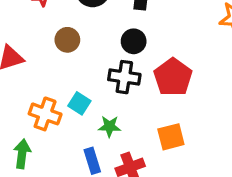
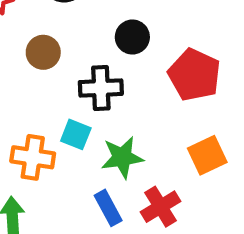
black cross: (124, 77) -> (101, 88), moved
green star: (109, 126) -> (122, 157), size x1.4

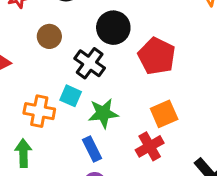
black circle: (132, 37) -> (113, 28), size x1.4
black cross: (101, 88) -> (90, 63), turned 36
red cross: (161, 207) -> (150, 146), moved

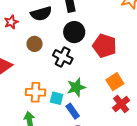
cyan square: (71, 96) -> (57, 98), moved
red cross: (150, 146) -> (121, 104), moved

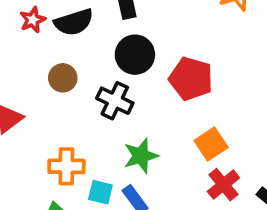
red star: (11, 22) -> (33, 20), moved
cyan square: (57, 98) -> (100, 192), moved

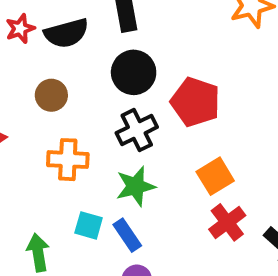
black cross: (115, 101) -> (137, 130), moved, turned 36
orange cross: (66, 166) -> (68, 160), moved

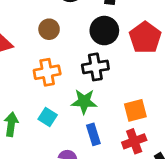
red pentagon: (195, 102) -> (145, 38), moved
orange cross: (68, 160) -> (47, 72), turned -30
blue rectangle: (127, 235) -> (93, 134), moved

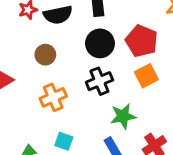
green star: (84, 102) -> (123, 116), moved
orange square: (135, 110) -> (146, 76), moved

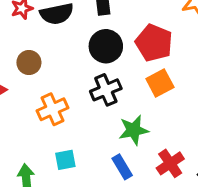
brown circle: (45, 55) -> (29, 63), moved
cyan square: (64, 141) -> (65, 160), turned -30

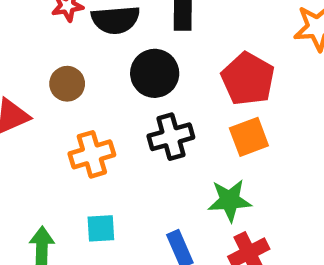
black circle: (106, 46) -> (155, 73), moved
green star: (134, 130) -> (230, 200), moved

